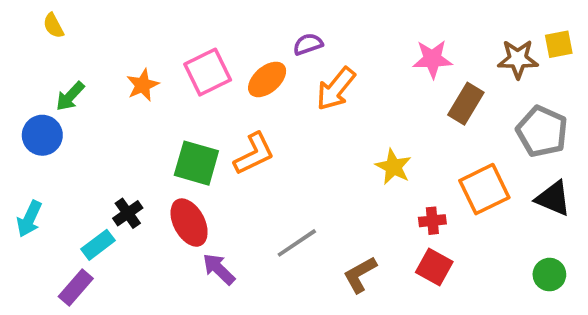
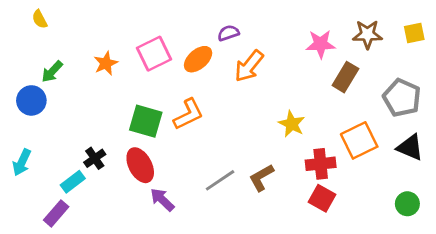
brown star: (518, 59) -> (367, 34), moved
red cross: (432, 221) -> (321, 164), size x1.5
brown L-shape: (360, 275) -> (261, 178), moved

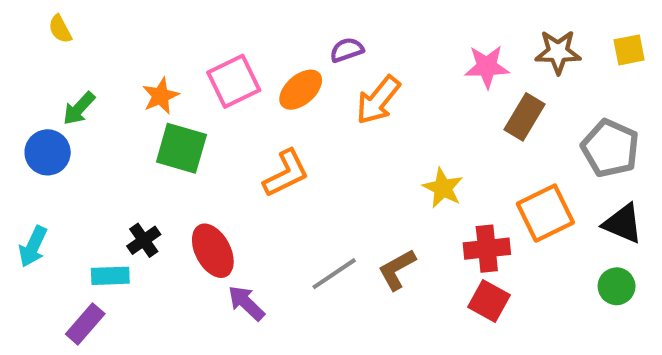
green square: (146, 121) -> (181, 148), moved
cyan rectangle: (73, 182) -> (110, 276), turned 35
green circle: (407, 204) -> (617, 286), moved

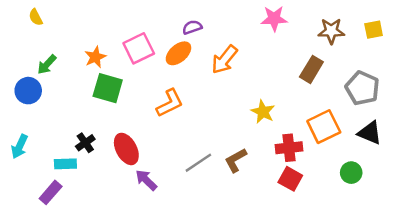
purple semicircle: (347, 50) -> (192, 27), moved
pink star: (487, 67) -> (274, 19), moved
green circle: (617, 286) -> (351, 173), moved

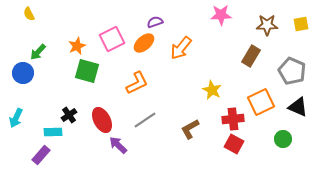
gray line: (198, 163) -> (145, 120), moved

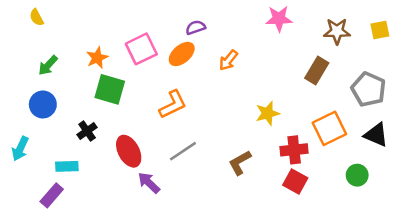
orange arrow: (181, 48) -> (228, 60), size x0.7
blue circle: (23, 73) -> (43, 104), moved
yellow star: (212, 90) -> (268, 113), turned 30
black cross: (69, 115) -> (87, 131), moved

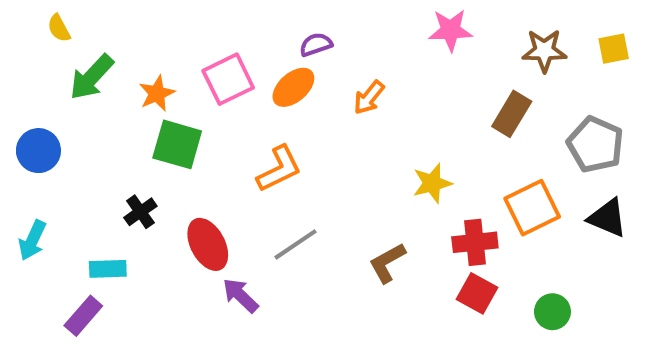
green arrow: (48, 65) -> (91, 77), moved, size x1.4
blue circle: (43, 104) -> (38, 151), moved
green circle: (357, 175) -> (552, 312), moved

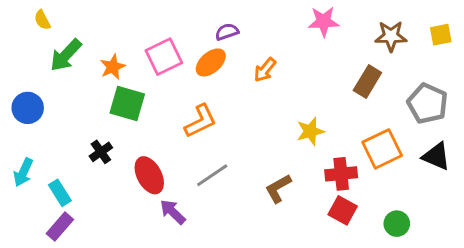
cyan rectangle: (108, 269) -> (60, 193), moved, turned 60

